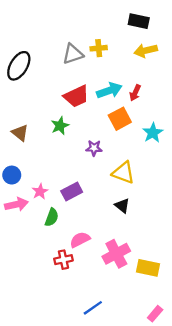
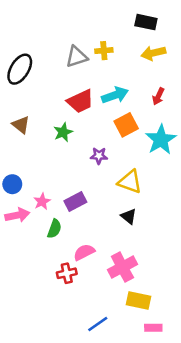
red arrow: (135, 93) -> (158, 96), moved
brown triangle: (20, 133) -> (21, 125), moved
cyan star: (153, 133) -> (161, 140), size x1.4
yellow rectangle: (148, 268) -> (139, 300), moved
pink rectangle: (155, 314) -> (153, 328), moved, turned 49

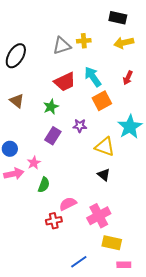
cyan arrow: (115, 95) -> (93, 77), turned -105
cyan star: (161, 140) -> (130, 127), moved
purple rectangle: (75, 202) -> (53, 136), moved, turned -30

